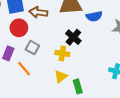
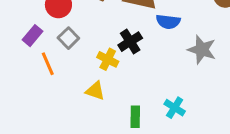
yellow triangle: (61, 77) -> (95, 91), turned 40
green rectangle: (78, 86) -> (135, 117), moved

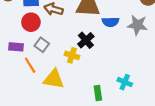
purple rectangle: (32, 36) -> (16, 47), turned 64
gray star: (202, 50) -> (137, 25), moved
yellow triangle: (95, 91) -> (54, 79), moved, size x1.5

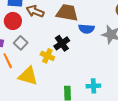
cyan cross: (125, 82) -> (93, 86), turned -32

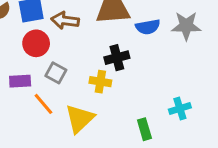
black cross: (62, 43) -> (117, 58), turned 35
yellow triangle: (28, 76) -> (80, 119), turned -45

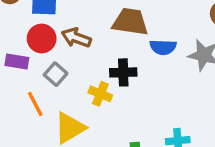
brown arrow: (65, 21) -> (76, 38), moved
purple rectangle: (20, 81) -> (17, 61), moved

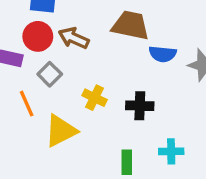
black cross: (123, 72) -> (140, 106), moved

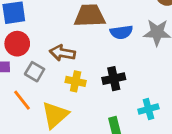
brown arrow: (74, 38) -> (62, 53), moved

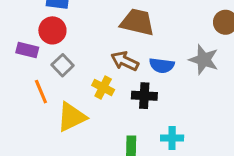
blue semicircle: (121, 32) -> (162, 65), moved
brown arrow: (62, 53) -> (125, 61), moved

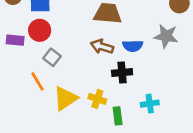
purple rectangle: (27, 50) -> (15, 40), moved
yellow cross: (103, 87) -> (97, 99), moved

